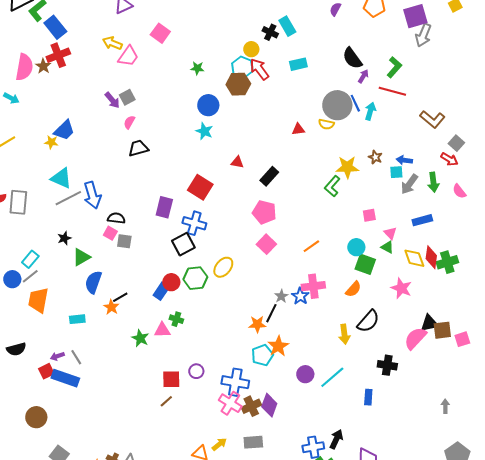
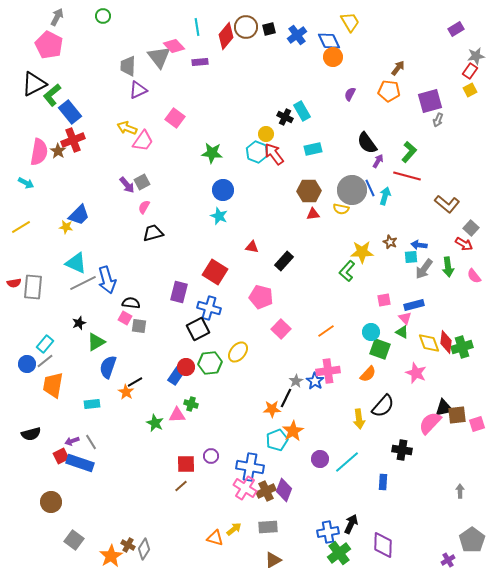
gray arrow: (423, 35) -> (438, 120), size x0.6
green star: (197, 68) -> (212, 153), size x1.5
brown hexagon: (238, 84) -> (309, 191), moved
pink pentagon: (264, 212) -> (261, 297), moved
blue rectangle: (422, 220) -> (414, 305), moved

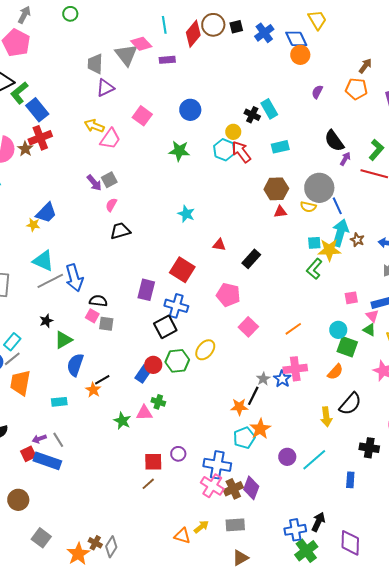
blue line: (370, 188) -> (337, 206), moved
blue circle: (223, 190) -> (190, 110), moved
cyan arrow: (385, 196) -> (340, 233), moved, size x1.5
cyan square: (411, 257) -> (314, 243), moved

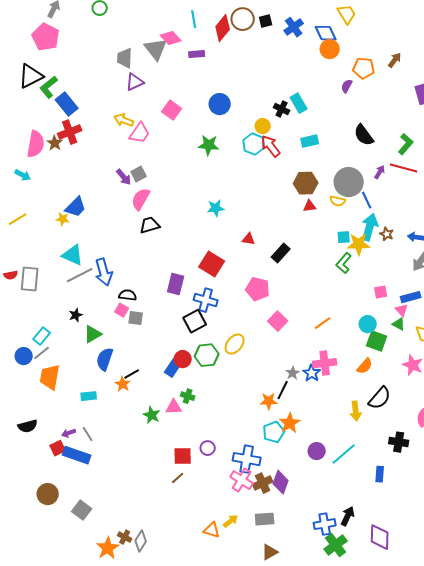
orange pentagon: (356, 89) -> (364, 68), moved
purple arrow: (345, 159) -> (380, 172), moved
pink semicircle: (111, 205) -> (141, 199), size x1.6
cyan star: (186, 214) -> (216, 208), turned -30
gray square: (41, 538) -> (82, 510), moved

